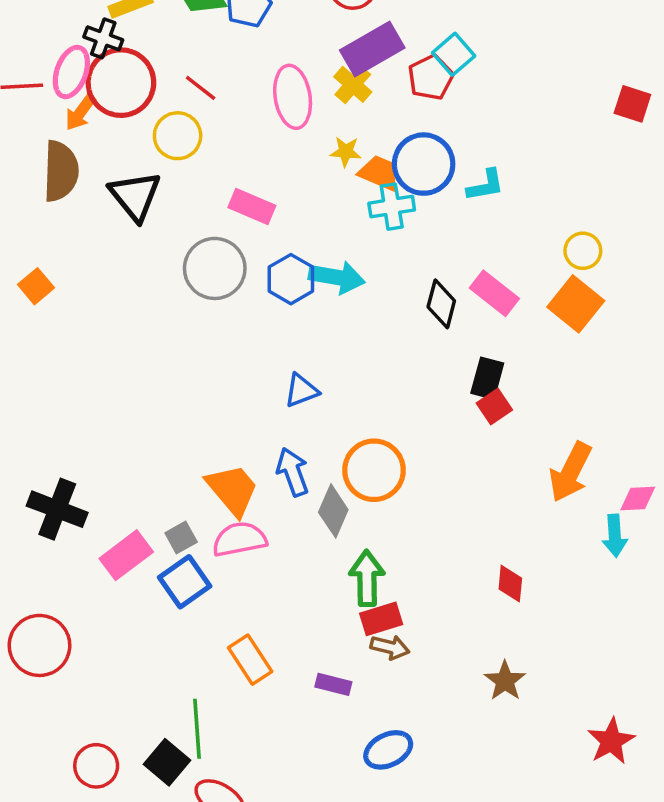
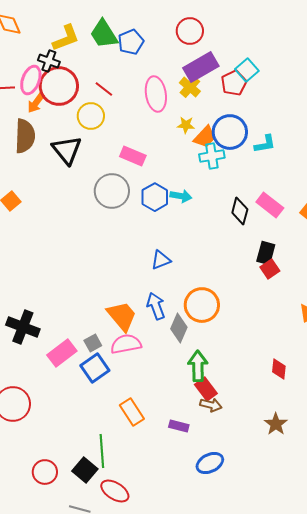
orange trapezoid: (379, 173) -> (205, 137), turned 110
cyan arrow: (337, 277) -> (181, 196), size x0.7
red rectangle: (381, 619) -> (206, 389), turned 70

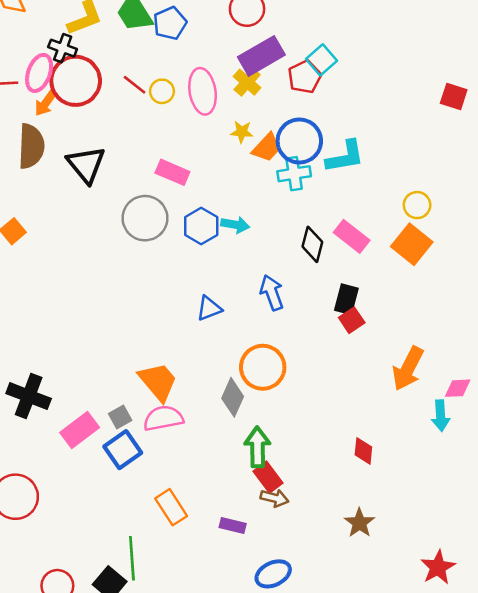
yellow circle: (91, 116) -> (162, 91), moved, size x0.7
cyan L-shape: (265, 144) -> (345, 157), size x1.4
cyan cross: (212, 156) -> (294, 174), moved
blue arrow: (156, 306) -> (272, 293), moved

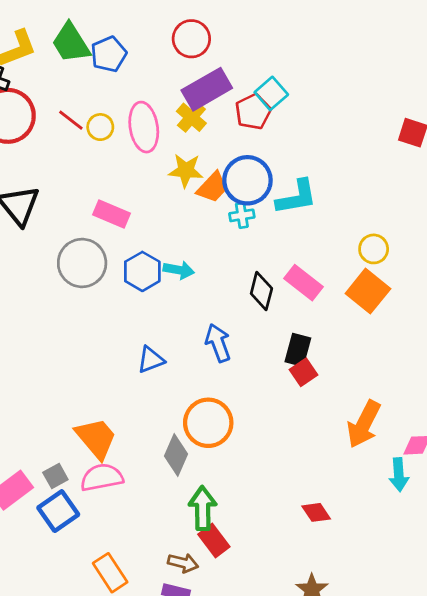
yellow star: (242, 132) -> (186, 170), size x1.4
cyan cross: (294, 174) -> (242, 215), size x0.7
red diamond: (363, 451) -> (316, 512), turned -40
brown arrow: (274, 498) -> (183, 563), moved

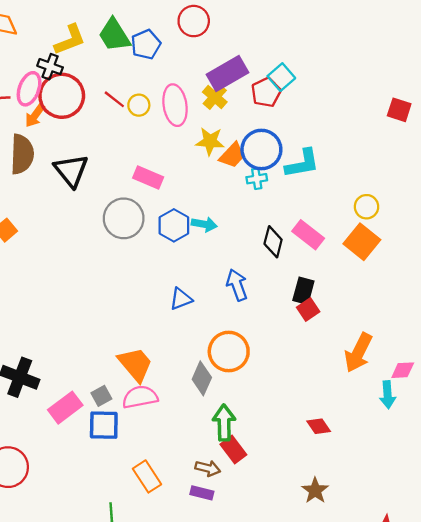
red circle: (191, 39) -> (194, 21), moved
blue square: (58, 511) -> (104, 425), turned 36

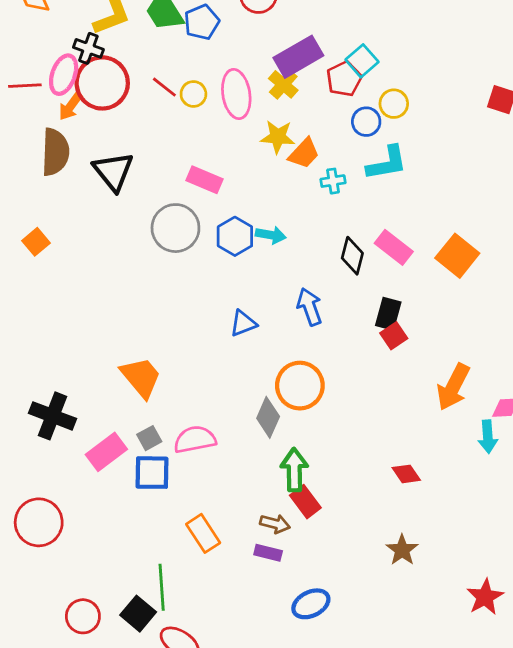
blue circle: (261, 149) -> (366, 122), moved, size x0.6
yellow circle: (367, 207) -> (394, 104), moved
orange trapezoid: (135, 364) -> (141, 377), moved

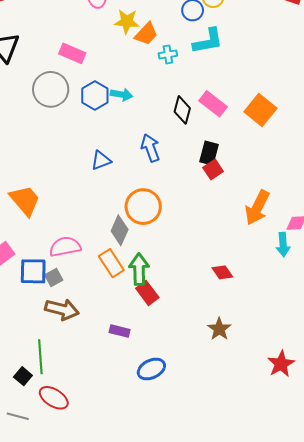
gray square: (149, 438) -> (54, 278), moved
brown arrow: (275, 524) -> (62, 309), moved, size x1.5
orange rectangle: (203, 533) -> (111, 263), moved
black square: (138, 614) -> (23, 376), size x0.7

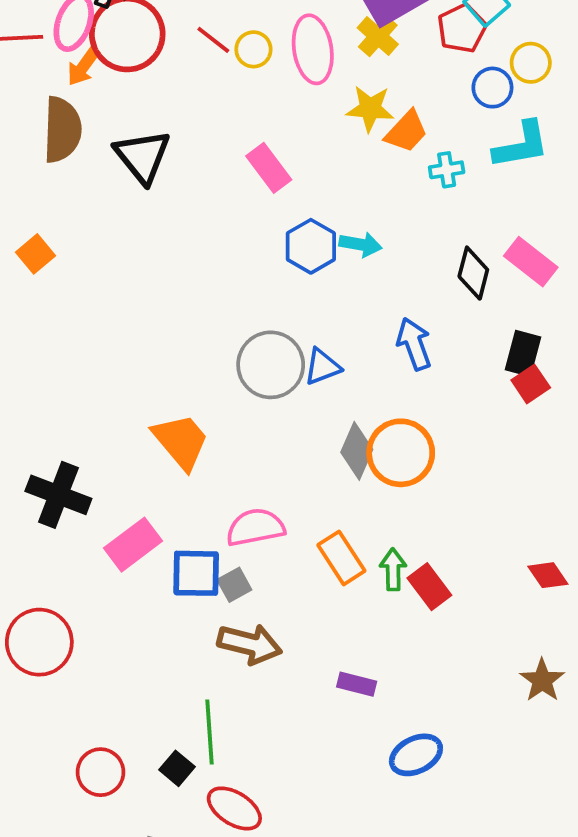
pink rectangle: (72, 53) -> (269, 168), turned 30
gray circle: (51, 89) -> (271, 365), moved
gray diamond: (120, 230) -> (357, 451), moved
green arrow: (139, 269) -> (393, 569), size x0.7
red rectangle: (147, 293) -> (429, 587), moved

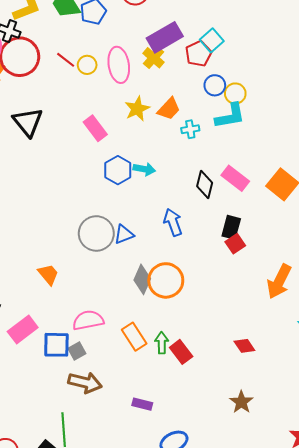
yellow circle: (531, 63) -> (235, 93), moved
yellow star: (370, 109) -> (137, 109), moved, turned -30
orange trapezoid: (181, 441) -> (48, 274), size x0.7

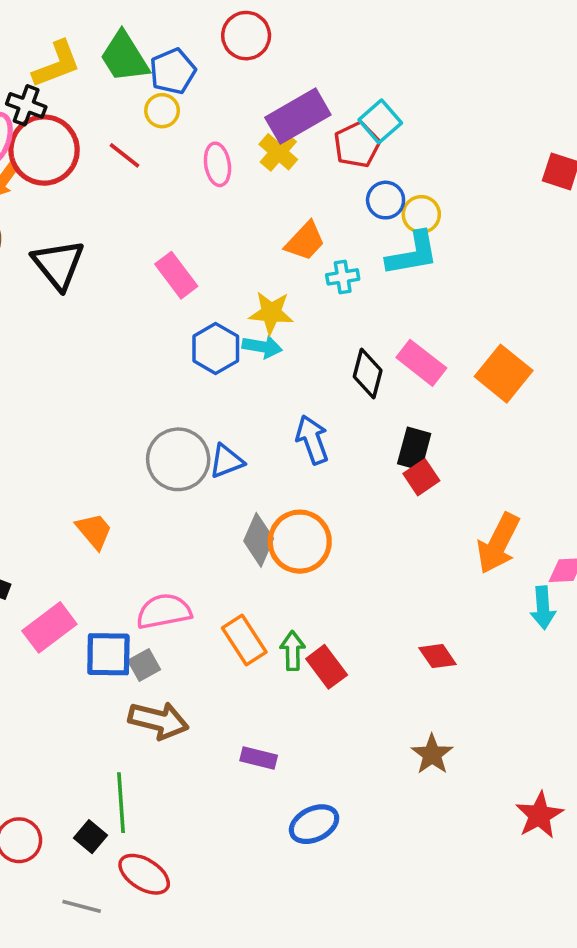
yellow circle: (87, 65) -> (162, 111), moved
pink ellipse: (119, 65) -> (217, 164), size x0.7
yellow star: (137, 109) -> (271, 313), moved, turned 30

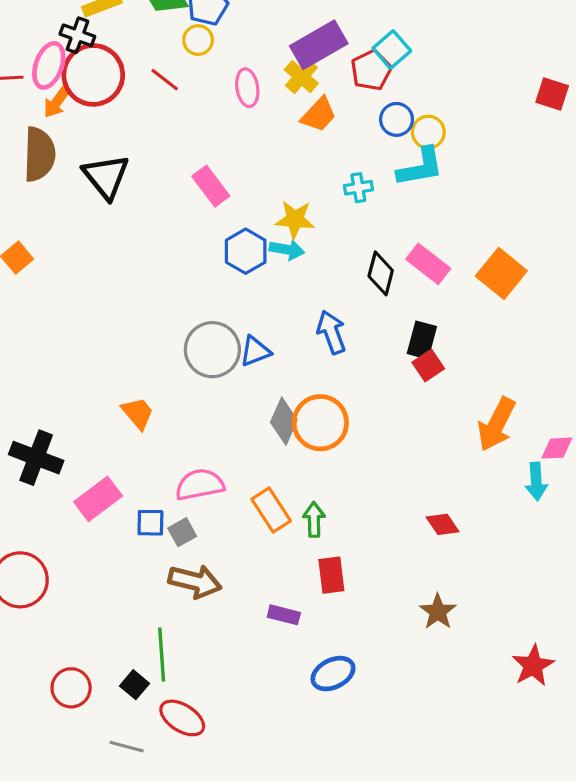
orange trapezoid: (305, 241) -> (319, 115), moved
blue square: (108, 654) -> (150, 523), size x0.7
red rectangle: (327, 667) -> (331, 575), moved, turned 30

